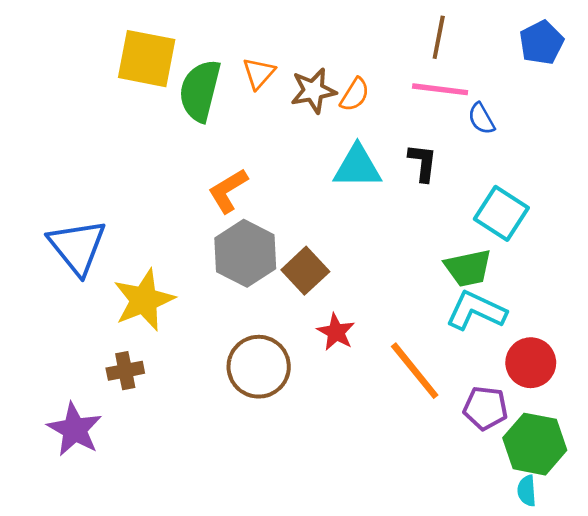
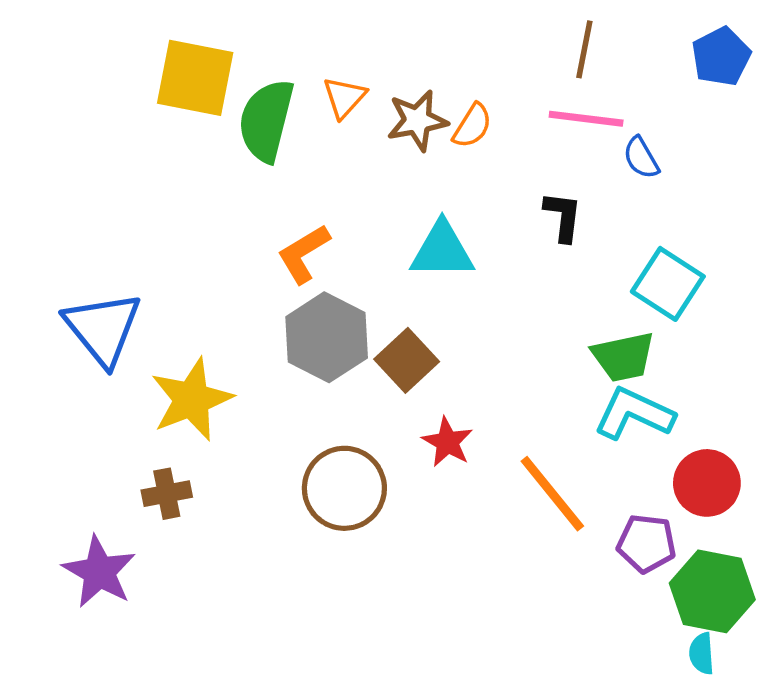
cyan triangle: (357, 167) -> (442, 250), moved

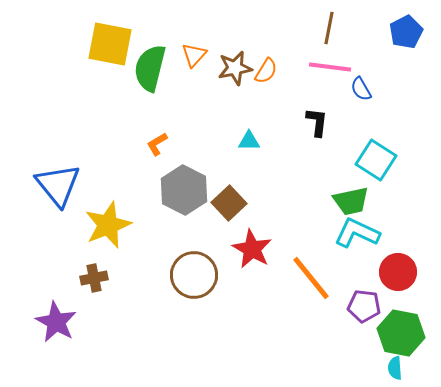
cyan triangle: (442, 250) -> (249, 141), size x0.6
orange L-shape: (304, 254) -> (157, 144), moved, size x0.7
red star: (447, 442) -> (252, 249), size x1.4

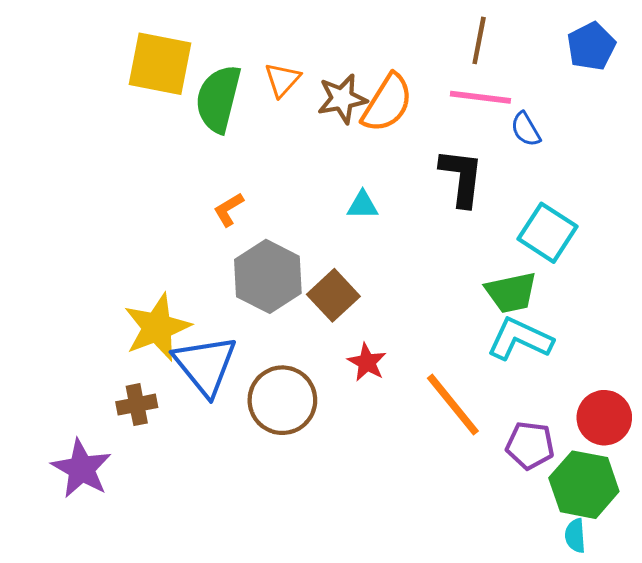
orange semicircle: (266, 71) -> (387, 103), size x1.6
black L-shape: (317, 122) -> (462, 177), size x1.4
blue triangle: (58, 185) -> (205, 365), moved
red star: (252, 249) -> (367, 362), size x0.7
red circle: (398, 272) -> (604, 418), moved

